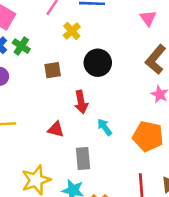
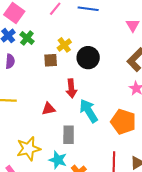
yellow cross: (72, 31) -> (64, 45), moved
cyan arrow: (105, 127) -> (89, 111), size x1.6
red triangle: (56, 129) -> (49, 109), turned -32

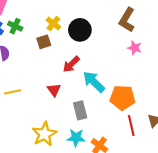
red arrow: (71, 88) -> (71, 64), turned 66
red triangle: (49, 109) -> (54, 90), turned -40
orange pentagon: (123, 122) -> (123, 98), moved

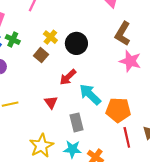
brown square: (44, 42) -> (41, 55), turned -32
pink star: (135, 48) -> (130, 61), size x1.5

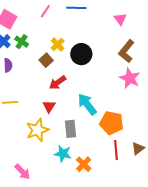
red arrow: (68, 77) -> (58, 83), moved
yellow star: (41, 146) -> (37, 130), moved

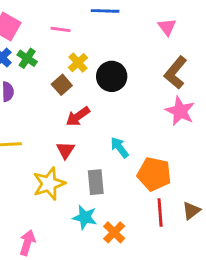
pink line: (45, 11) -> (61, 29), moved, turned 64
cyan arrow: (87, 104) -> (119, 147), size x0.7
pink arrow: (22, 172) -> (27, 243), turned -120

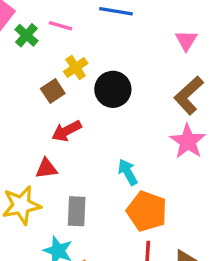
green cross: (27, 58) -> (26, 35), moved
cyan arrow: (119, 147) -> (128, 172), moved
red triangle: (66, 150) -> (46, 168), turned 42

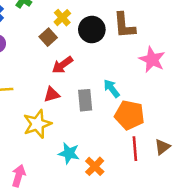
brown L-shape: (189, 95) -> (124, 25), moved, turned -44
gray rectangle: (77, 211) -> (85, 100), moved

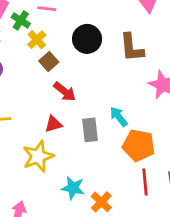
yellow cross: (62, 18) -> (37, 40), moved
black circle: (92, 30) -> (87, 39), moved
red arrow: (62, 65) -> (65, 92), turned -105

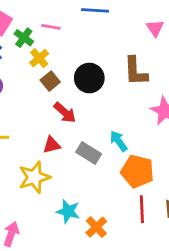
black circle: (87, 39) -> (89, 78), moved
gray rectangle: (90, 130) -> (89, 153), turned -55

